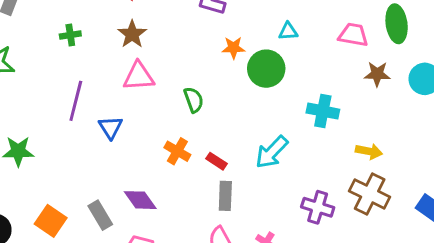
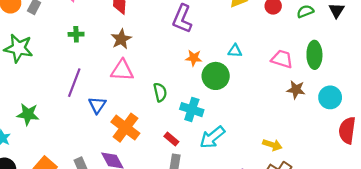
cyan cross: (323, 111) -> (192, 110), moved
orange cross: (177, 151) -> (125, 128), moved, size x1.5
yellow arrow: (369, 151) -> (272, 145), moved

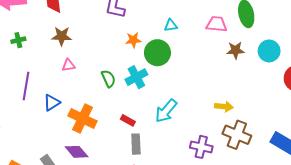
brown star: (121, 39) -> (62, 36), turned -30
pink triangle: (122, 70) -> (69, 65), size x0.6
blue triangle: (97, 105) -> (52, 103), turned 36
cyan cross: (192, 110) -> (136, 77), moved, turned -35

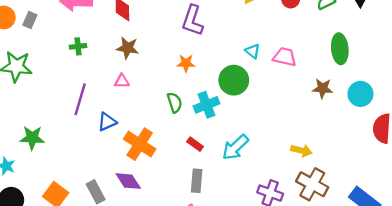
pink trapezoid: (217, 24) -> (285, 57), moved
cyan triangle: (171, 25) -> (253, 51), turned 40
orange star: (133, 40) -> (186, 63), moved
pink triangle: (69, 65) -> (122, 81), moved
red rectangle: (128, 120) -> (195, 144), moved

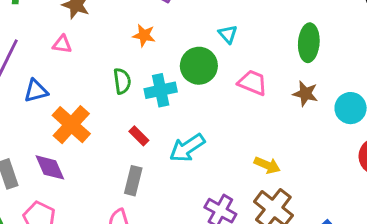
green ellipse: (340, 49) -> (309, 43), moved
pink trapezoid: (285, 57) -> (252, 83), moved

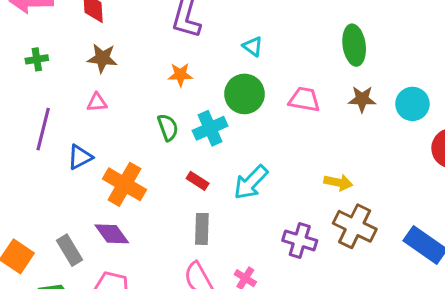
cyan triangle: (228, 34) -> (253, 46), moved

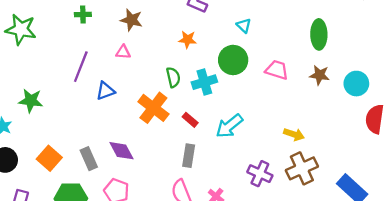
orange cross: (124, 184) -> (153, 108), moved
brown cross: (355, 226) -> (302, 168), turned 32

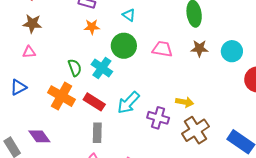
orange star: (188, 40) -> (92, 27), moved
cyan cross: (204, 82) -> (102, 68), turned -30
red rectangle: (190, 120) -> (94, 102), size x1.5
purple cross: (260, 174) -> (158, 118), moved

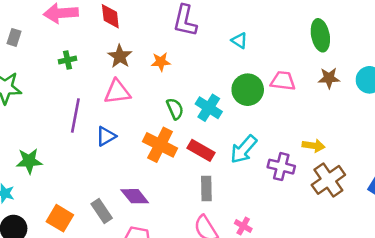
brown star: (32, 24) -> (120, 56), turned 30
orange star: (92, 27) -> (161, 62), moved
green circle: (124, 46) -> (248, 90), moved
pink triangle: (29, 52) -> (117, 92), size x1.6

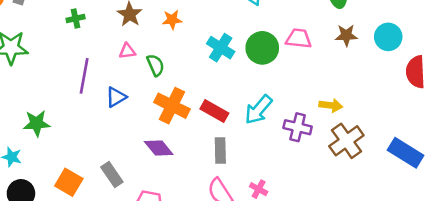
pink triangle: (117, 92) -> (127, 51), size x0.6
cyan cross: (209, 108) -> (221, 48), moved
green semicircle: (175, 109) -> (155, 65), moved
purple diamond: (135, 196) -> (159, 148), moved

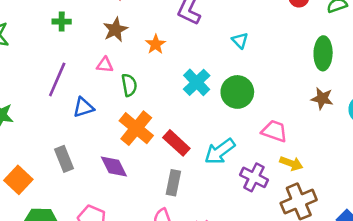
orange star: (172, 20) -> (156, 44), turned 30
pink trapezoid: (299, 39) -> (274, 131), moved
gray rectangle: (112, 175) -> (64, 159), moved

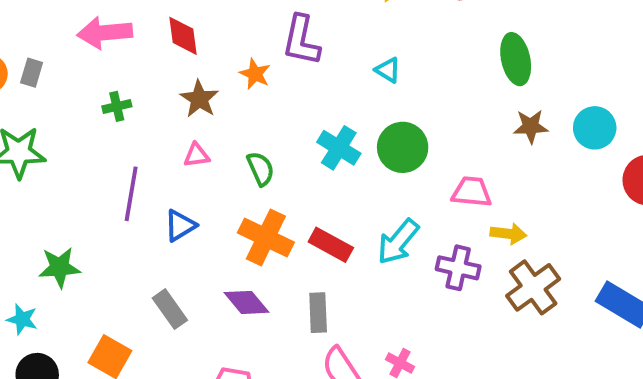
orange star: (156, 44) -> (255, 74), moved
green semicircle: (129, 85) -> (261, 169), moved
gray rectangle: (173, 183) -> (318, 313), moved

